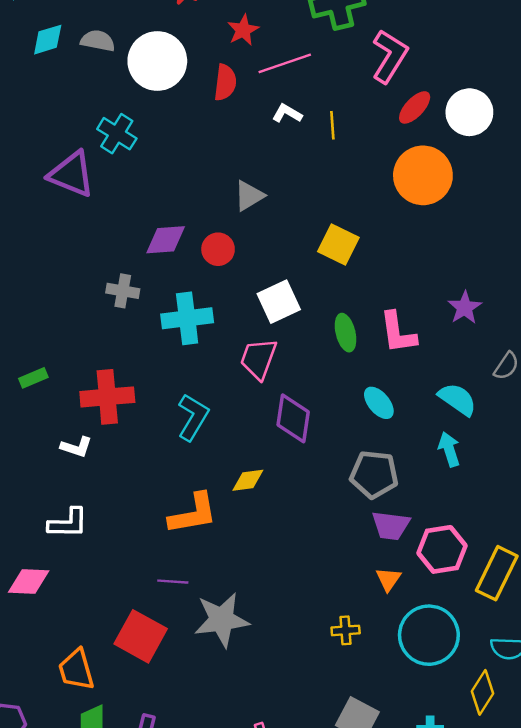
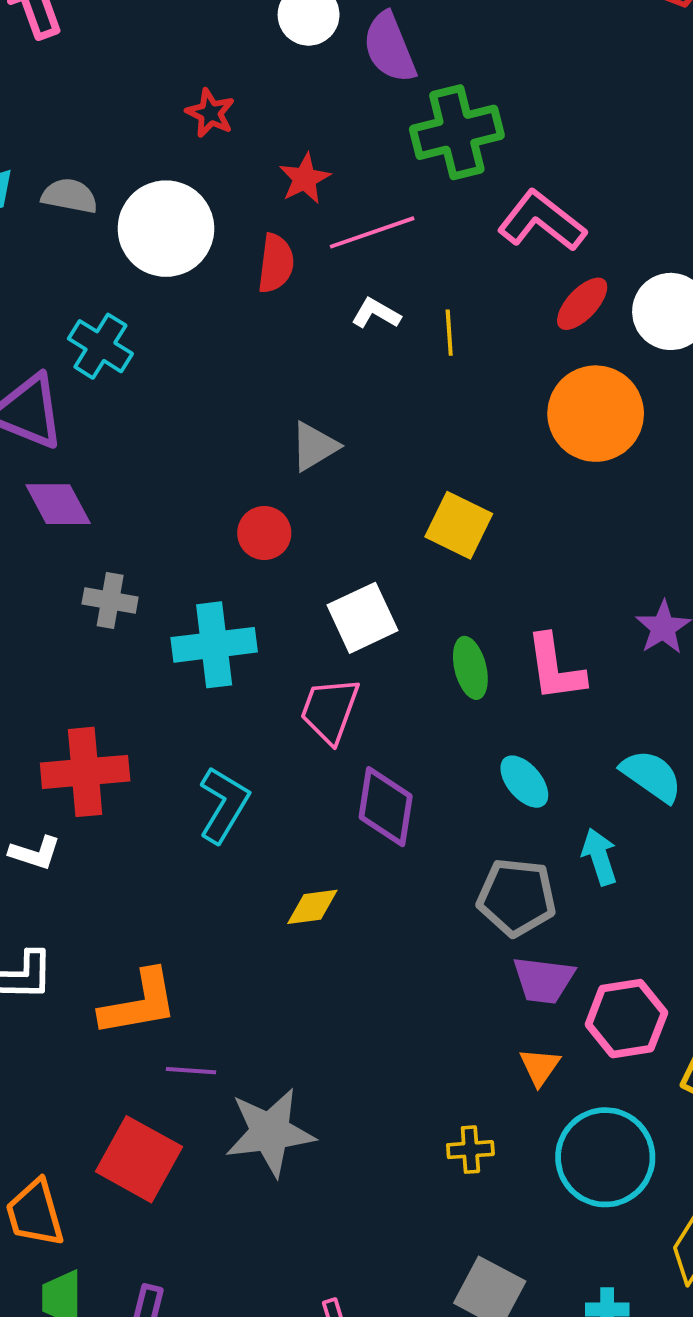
pink L-shape: (390, 56) -> (542, 221), turned -84
purple diamond: (166, 240) -> (58, 504), moved, turned 66
cyan arrow: (449, 449) -> (599, 857), moved
orange L-shape: (193, 514) -> (139, 1003), moved

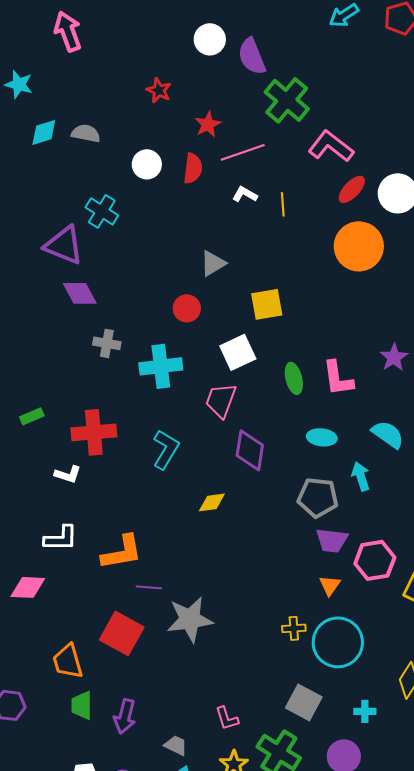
green cross: (457, 132) -> (287, 100), turned -36
white circle: (166, 229) -> (147, 164), moved, size x0.6
yellow square: (459, 525) -> (267, 304), moved, turned -36
cyan ellipse: (524, 782) -> (322, 437), turned -44
cyan circle: (605, 1157) -> (338, 642), moved

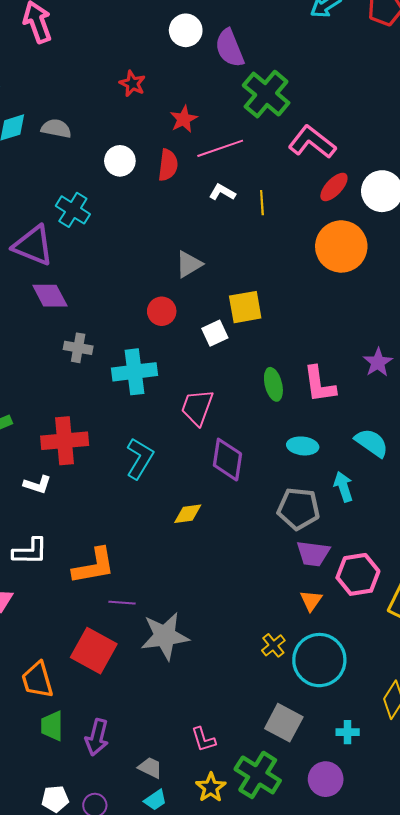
white square: (238, 352) -> (215, 333), moved, size x0.7
yellow cross: (294, 628) -> (273, 645), turned -35

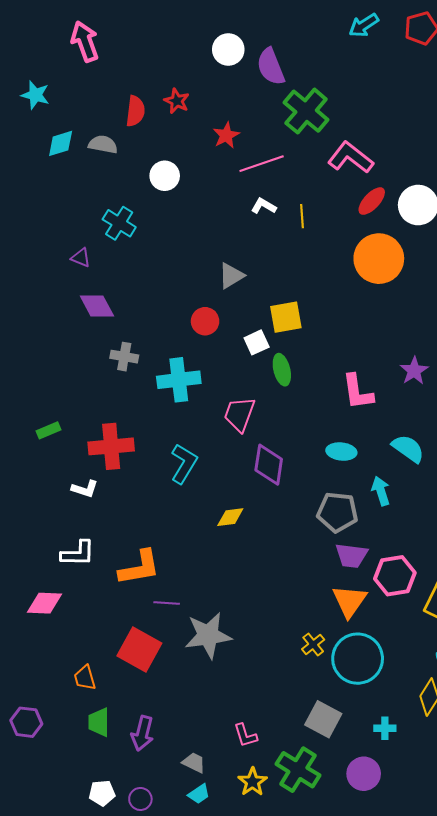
red semicircle: (168, 165) -> (135, 111), moved
purple triangle: (33, 245) -> (81, 258), size x0.5
green ellipse: (273, 384) -> (282, 370), moved
orange triangle: (311, 601) -> (349, 601), size x1.6
orange trapezoid: (37, 680) -> (85, 678), size x0.7

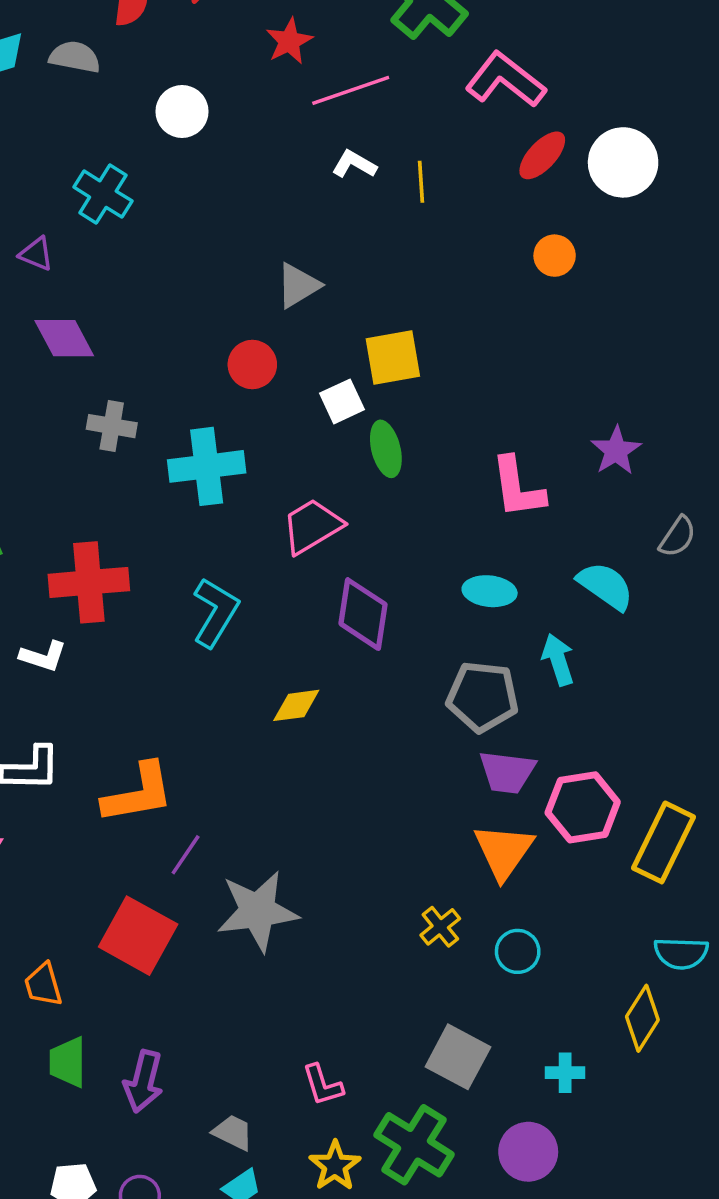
orange circle: (379, 259) -> (555, 256), size x0.5
pink trapezoid: (239, 414) -> (312, 526), turned 39
purple line: (167, 603) -> (186, 855), turned -60
cyan circle: (358, 659) -> (518, 951), size x0.5

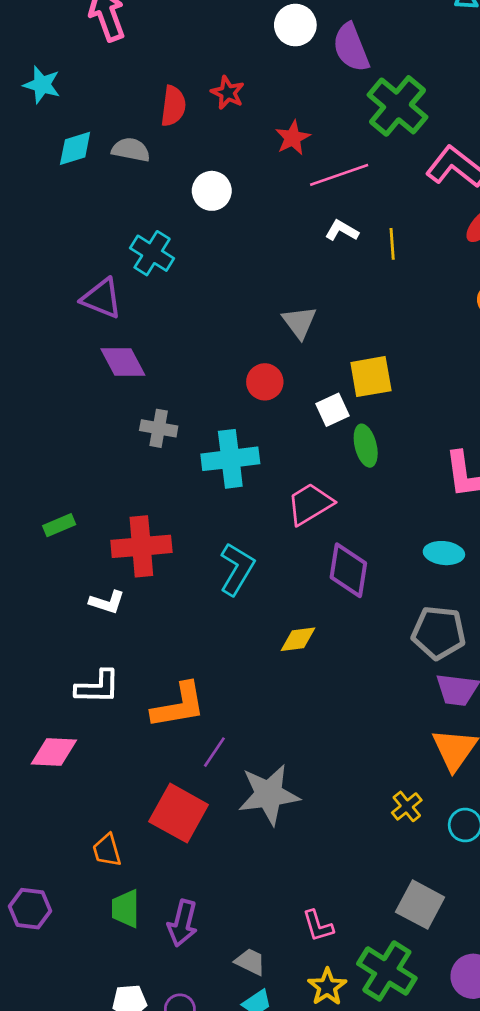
purple triangle: (36, 254) -> (102, 298), size x1.6
gray triangle: (298, 285) -> (299, 322), turned -36

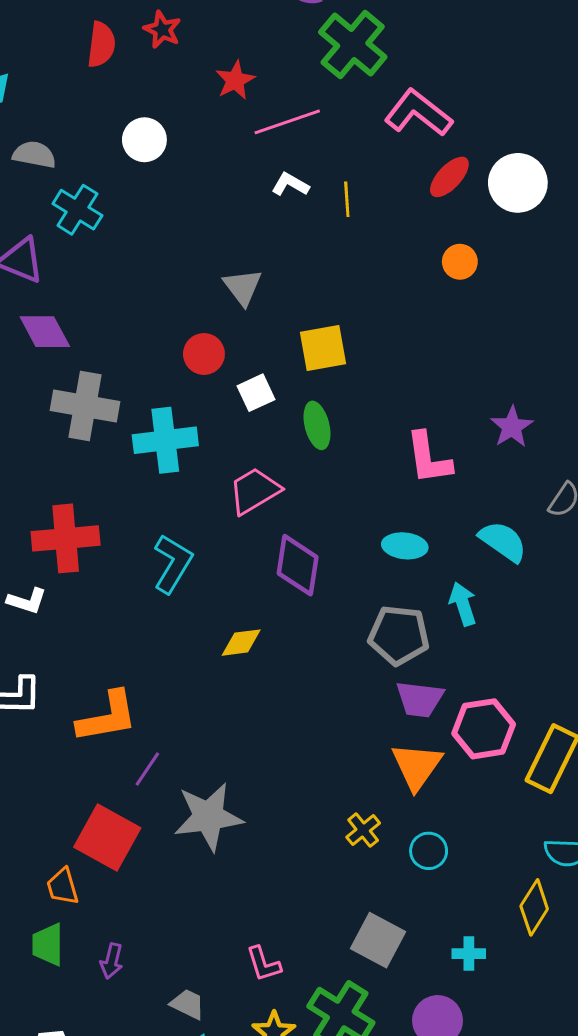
gray semicircle: (131, 150) -> (34, 155), moved
white square: (332, 410) -> (256, 393), moved
gray cross: (159, 428) -> (85, 406), size x1.6
orange trapezoid: (107, 850) -> (63, 887), moved
purple arrow: (183, 923) -> (112, 961), size x0.7

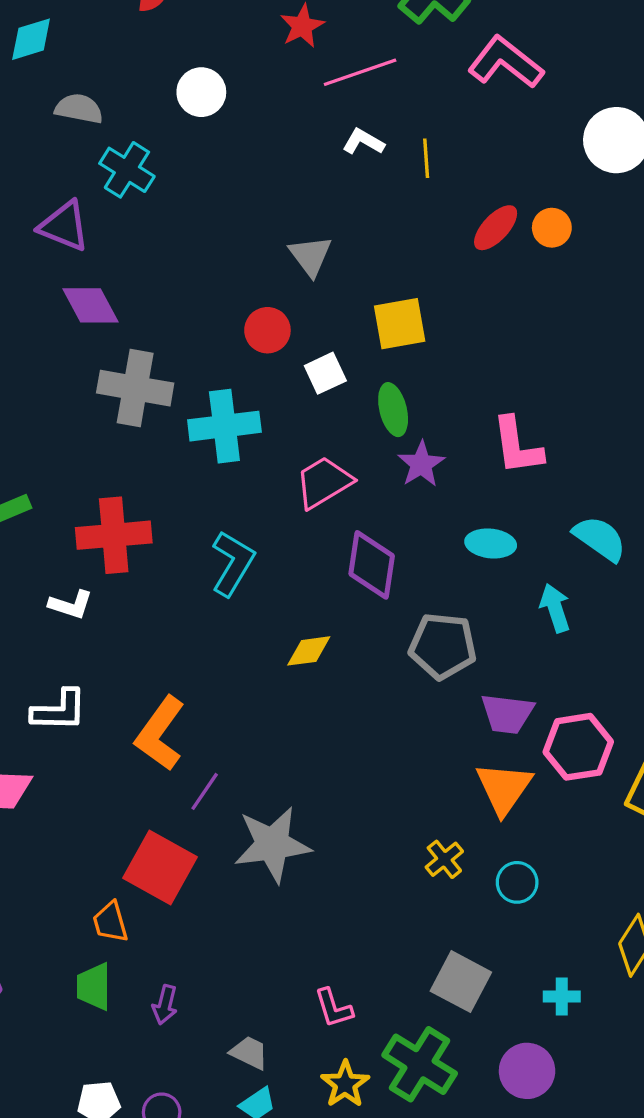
red ellipse: (449, 177) -> (496, 228), moved
purple star: (512, 427) -> (421, 464), moved
gray pentagon: (399, 635) -> (443, 646), moved
orange L-shape: (107, 717) -> (160, 734), turned 136

